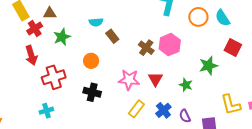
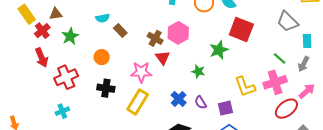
red square: (233, 47) -> (241, 29), size x1.4
red triangle: (155, 79) -> (163, 58), moved
yellow rectangle: (136, 109) -> (138, 102), moved, size x1.4

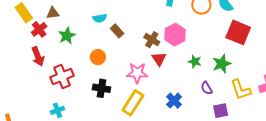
green star: (219, 50) -> (222, 64), moved
green star: (198, 71) -> (195, 62), moved
purple semicircle: (201, 102) -> (207, 88), moved

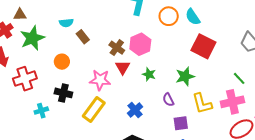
green star: (67, 36) -> (32, 38), size x1.4
green star: (195, 62) -> (149, 74), moved
cyan cross: (57, 110) -> (41, 111), moved

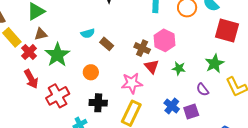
purple square: (181, 123) -> (191, 112), moved

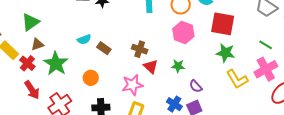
pink hexagon: (165, 40) -> (183, 33), moved
green star: (215, 64) -> (225, 53), moved, turned -30
purple semicircle: (203, 90) -> (196, 86), moved

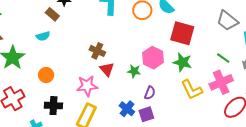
pink hexagon: (183, 33) -> (153, 58), moved
brown rectangle: (104, 48) -> (52, 14), moved
purple semicircle: (196, 86) -> (150, 93), turned -120

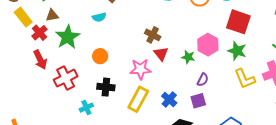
blue cross: (127, 109) -> (169, 99), moved

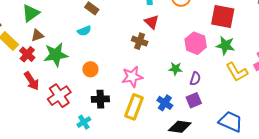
green star: (68, 37) -> (56, 55), turned 30
red triangle: (161, 54) -> (152, 22), moved
green star: (188, 57) -> (175, 69), moved

